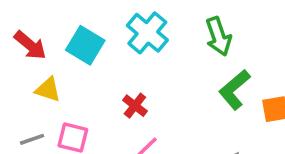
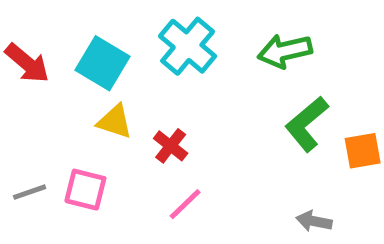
green arrow: (218, 36) -> (285, 51), turned 96
yellow triangle: (48, 90) -> (115, 122), moved

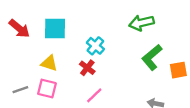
cyan cross: (188, 46) -> (95, 46), moved, size x0.7
cyan square: (102, 63) -> (55, 29), turned -30
yellow triangle: (115, 122) -> (49, 63), moved

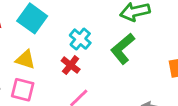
cyan square: (55, 29) -> (32, 18), turned 35
green L-shape: (152, 57) -> (123, 49), moved

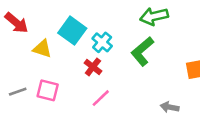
cyan square: (32, 18) -> (72, 31), moved
yellow triangle: (25, 60) -> (42, 49), moved

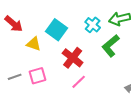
cyan cross: (102, 42) -> (93, 25), moved
red cross: (93, 67) -> (73, 58), size x1.5
pink square: (48, 90) -> (38, 76), turned -30

